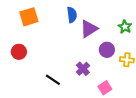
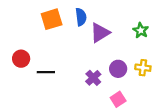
orange square: (29, 17) -> (52, 19), moved
purple circle: (107, 50) -> (118, 69), moved
black line: (53, 80) -> (46, 72), moved, turned -35

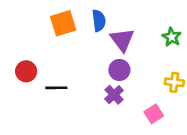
purple triangle: (100, 33) -> (122, 40), turned -35
purple circle: (118, 69) -> (119, 70), moved
pink square: (118, 99) -> (154, 114), moved

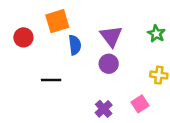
blue semicircle: (99, 21) -> (75, 45), moved
red circle: (26, 71) -> (23, 37), moved
purple cross: (114, 95) -> (104, 109), moved

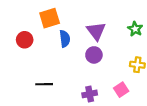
red circle: (23, 37) -> (25, 40), moved
black line: (51, 80) -> (44, 84), moved
purple cross: (104, 109) -> (90, 94), turned 32

